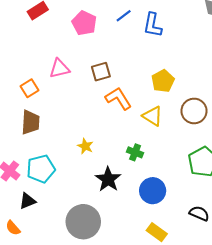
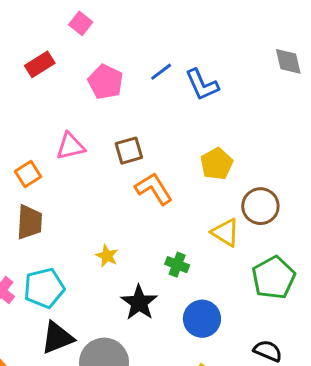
blue L-shape: (153, 25) -> (202, 85), turned -35
yellow triangle: (153, 116) -> (225, 232), moved
black triangle: (27, 201) -> (57, 338), moved, size x1.4

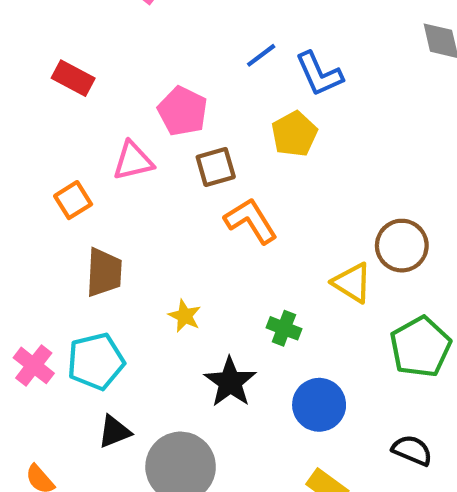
red rectangle: (40, 64) -> (73, 78), moved, turned 60
pink pentagon: (106, 82) -> (183, 111), moved
yellow pentagon: (217, 164) -> (294, 134), moved
brown trapezoid: (29, 222) -> (104, 272), moved
black triangle: (57, 338) -> (114, 432), size x0.7

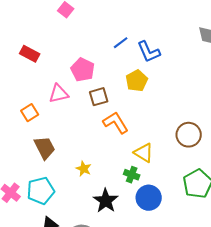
brown trapezoid: (104, 272) -> (45, 148), turned -30
yellow triangle: (352, 283) -> (144, 153), moved
blue circle: (319, 405) -> (149, 198), moved

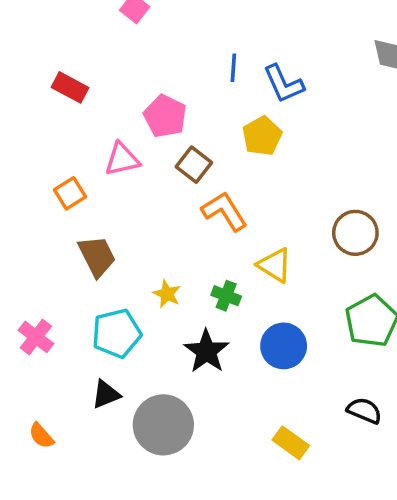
blue line: (121, 43) -> (233, 68), turned -49
brown square: (99, 97) -> (194, 165), turned -36
green cross: (132, 175) -> (226, 296), moved
cyan pentagon: (41, 191) -> (117, 333), moved

